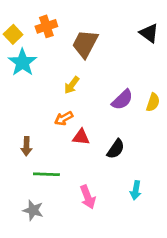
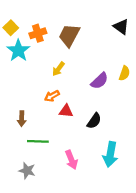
orange cross: (46, 26) -> (38, 33), moved
yellow semicircle: (153, 102) -> (124, 73), moved
cyan arrow: (136, 190) -> (110, 154), size x1.6

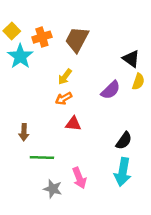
black triangle: (121, 27) -> (131, 59), moved
orange arrow: (52, 96) -> (64, 98), moved
black semicircle: (94, 121) -> (124, 141), moved
gray star: (27, 171) -> (53, 189), moved

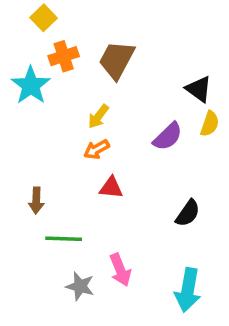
yellow square: (12, 31) -> (44, 18), moved
cyan arrow: (123, 172) -> (188, 290), moved

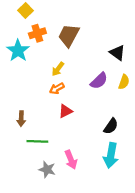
yellow semicircle: (210, 124) -> (124, 82), moved
red triangle: (111, 188) -> (66, 111), turned -32
cyan arrow: (188, 290) -> (111, 155), moved

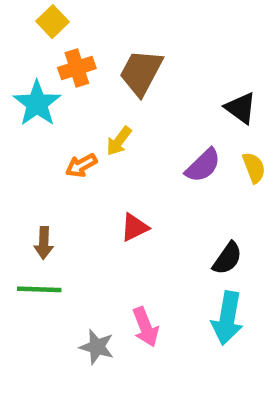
yellow semicircle: (124, 82) -> (254, 168), turned -40
orange arrow: (57, 88) -> (81, 165), moved
green line: (37, 141) -> (39, 289), moved

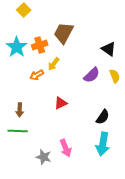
orange cross: (77, 68) -> (40, 45), moved

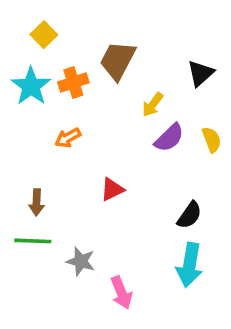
yellow square: (24, 10) -> (44, 35), moved
black triangle: (109, 49) -> (201, 73), moved, turned 42
yellow arrow: (54, 64) -> (153, 105), moved
pink arrow: (66, 148) -> (121, 293), moved
gray star: (44, 157) -> (81, 261), moved

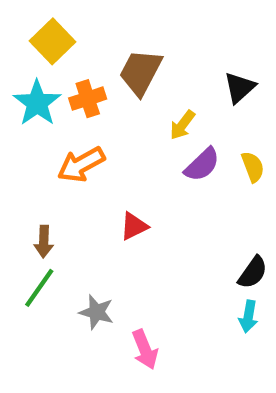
yellow square: (44, 35) -> (52, 41), size x1.4
orange arrow: (68, 138) -> (81, 165), size x1.5
black semicircle: (189, 215) -> (253, 272), moved
green line: (33, 241) -> (39, 288), turned -57
cyan arrow: (189, 265) -> (248, 316), moved, size x0.6

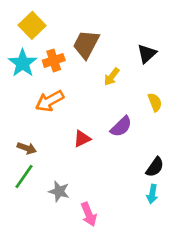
purple semicircle: (202, 165) -> (121, 127), moved
brown arrow: (44, 242) -> (27, 148), turned -72

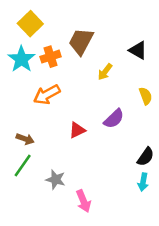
black triangle: (147, 54) -> (138, 50), turned -48

